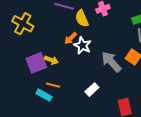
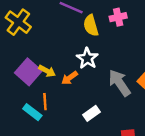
orange arrow: (71, 38) -> (70, 78), moved
purple square: (36, 63) -> (28, 72), turned -35
orange line: (53, 85) -> (45, 102), turned 64

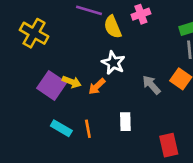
gray arrow: (120, 83) -> (151, 85), size x0.7
orange line: (45, 102) -> (88, 129), moved
white rectangle: (92, 113) -> (125, 122), turned -49

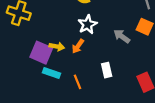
white star: (113, 63) -> (87, 24), turned 30
cyan rectangle: (61, 128) -> (51, 73), moved

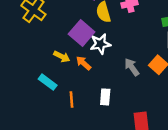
orange arrow: (78, 46) -> (84, 63), turned 80
purple square: (41, 53) -> (82, 33), moved

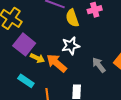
purple square: (82, 33) -> (24, 44), moved
orange arrow: (84, 63) -> (57, 63), size x1.5

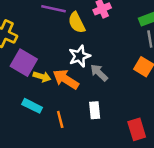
gray arrow: (99, 65) -> (99, 73), moved

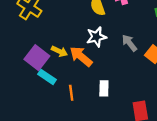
purple square: (24, 63) -> (37, 58), moved
gray arrow: (99, 73) -> (129, 43), moved

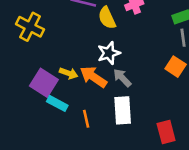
gray arrow: (129, 43) -> (122, 78), moved
white rectangle: (104, 88) -> (123, 110), size x1.5

